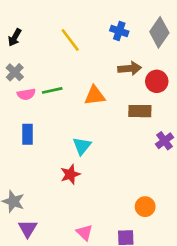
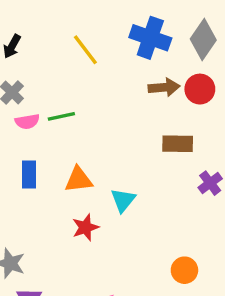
blue cross: (119, 31) -> (150, 38), size x1.6
red circle: (157, 81) -> (200, 89), moved
orange triangle: (95, 96) -> (79, 180), moved
cyan triangle: (82, 146) -> (123, 200), moved

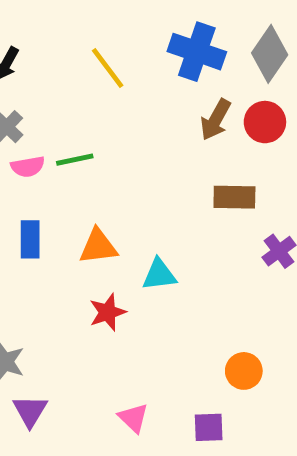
brown arrow: (164, 87) -> (216, 120), turned 124
cyan triangle: (123, 200) -> (159, 275), turned 44

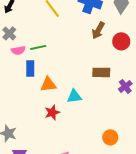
red circle: (265, 122) -> (121, 41), moved
brown rectangle: (234, 197) -> (101, 72), moved
blue rectangle: (30, 239) -> (30, 68), moved

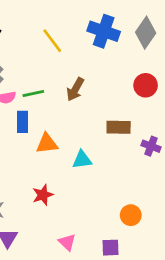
brown arrow: (98, 30) -> (75, 89), moved
purple cross: (125, 86) -> (151, 146), turned -32
red star: (52, 112) -> (43, 195), moved

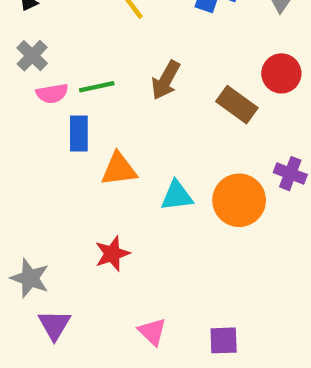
brown rectangle: (119, 127) -> (237, 105), moved, turned 35
orange circle: (131, 215) -> (239, 200), moved, size x1.5

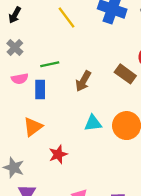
brown arrow: (166, 80) -> (83, 81), moved
pink semicircle: (52, 93) -> (20, 79), moved
orange triangle: (119, 169) -> (33, 127), moved, turned -30

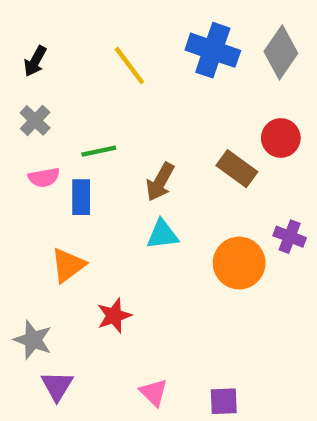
cyan triangle: (93, 123) -> (162, 235), moved

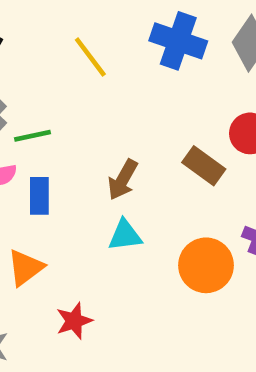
green line: (99, 151) -> (32, 136), moved

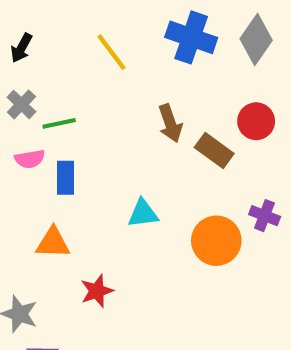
brown arrow: (123, 180) -> (170, 123), moved, turned -48
orange triangle: (25, 268) -> (53, 243), turned 39

